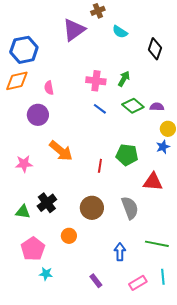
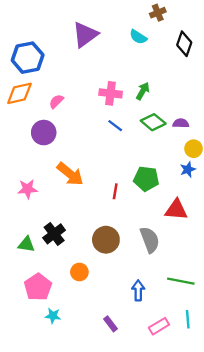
brown cross: (98, 11) -> (158, 13), moved
black diamond: (155, 49) -> (184, 44), moved
pink semicircle: (49, 88) -> (56, 101), turned 56

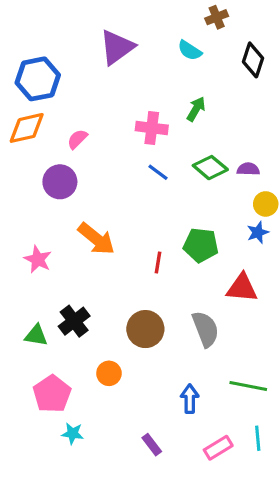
green arrow: (143, 91) -> (196, 109), moved
pink star: (28, 189) -> (38, 259), turned 30

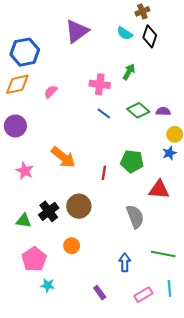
black diamond: (253, 60) -> (150, 36), moved
purple circle: (60, 182) -> (15, 126), moved
brown circle: (145, 329) -> (79, 206), moved

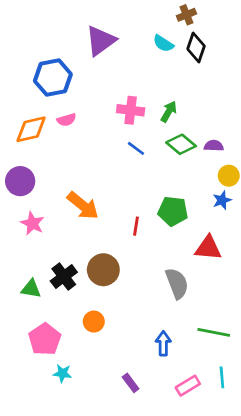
blue hexagon: (25, 52) -> (53, 78), moved
green arrow: (129, 72) -> (169, 112), moved
orange diamond: (17, 84) -> (31, 129), moved
pink semicircle: (51, 92) -> (67, 120), turned -152
purple circle: (15, 126) -> (20, 181), moved

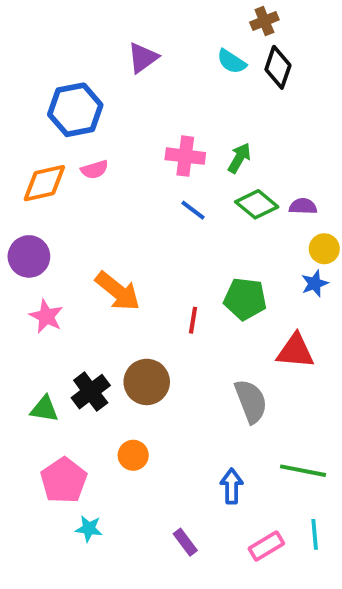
purple triangle: (101, 41) -> (143, 58), size x0.7

